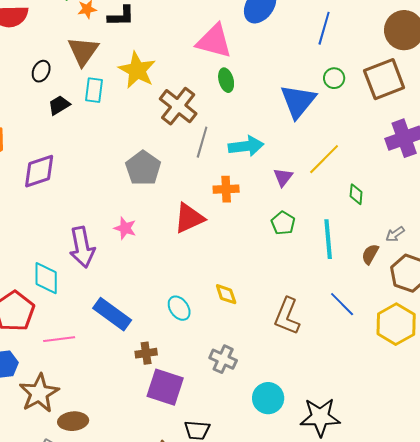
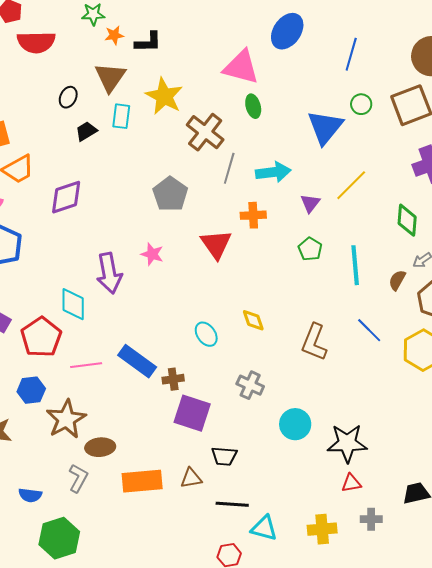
green diamond: (356, 194) -> (407, 220), moved, size x1.5
red triangle: (189, 218) -> (216, 244), turned -40
blue rectangle: (112, 314) -> (137, 361), moved

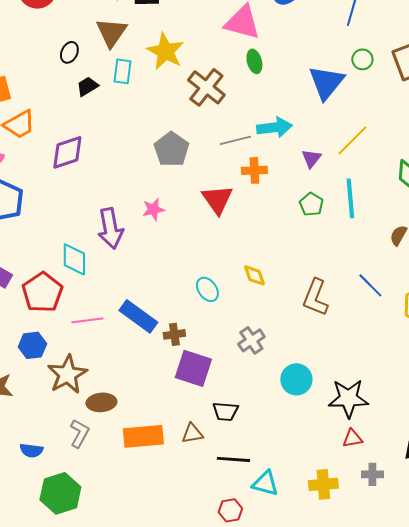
gray line: (229, 168) -> (235, 140), moved, turned 60
pink star: (152, 254) -> (153, 209), turned -30
cyan line: (355, 265) -> (350, 198), moved
gray cross: (250, 385) -> (251, 340), turned 32

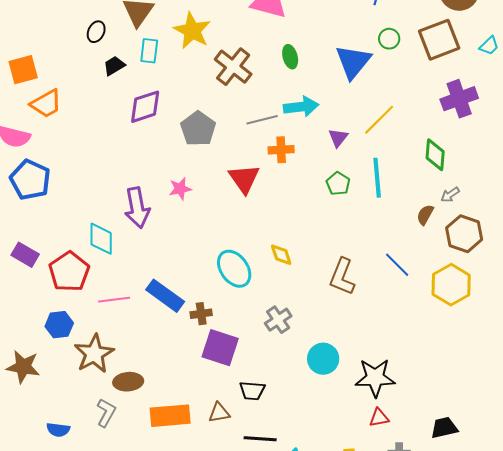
green ellipse: (254, 61) -> (290, 57), moved
purple diamond: (67, 152) -> (145, 107), moved
cyan ellipse: (207, 289) -> (234, 269), size x1.5

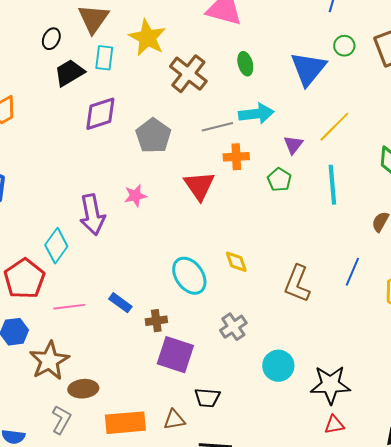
black trapezoid: (114, 66) -> (69, 73), size x1.4
green pentagon: (338, 184) -> (279, 180), moved
cyan diamond: (101, 239) -> (56, 246), turned 36
blue line: (397, 265) -> (352, 272), turned 68
blue rectangle: (165, 296) -> (120, 303), size x0.6

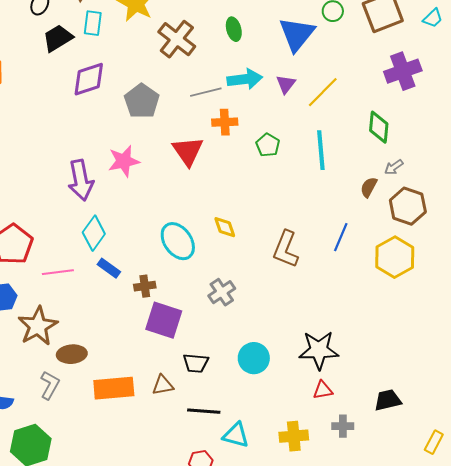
purple triangle: (293, 145) -> (286, 84), moved
pink star: (135, 196) -> (124, 161), size x1.4
cyan diamond: (56, 246) -> (94, 233), moved
cyan circle: (278, 366) -> (254, 358), moved

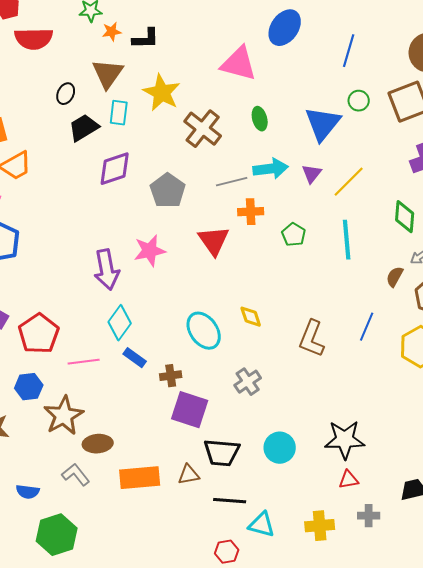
black trapezoid: (196, 363) -> (222, 453), size x1.4
gray L-shape: (50, 385) -> (76, 475), turned -68

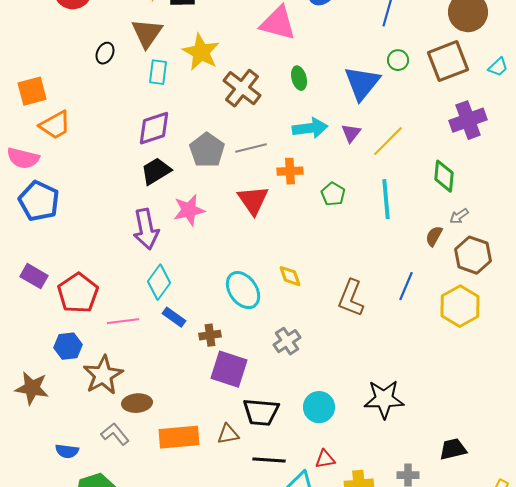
black trapezoid: (84, 128) -> (156, 171), moved
gray line: (232, 182) -> (251, 148), moved
red triangle: (349, 480) -> (325, 459), moved

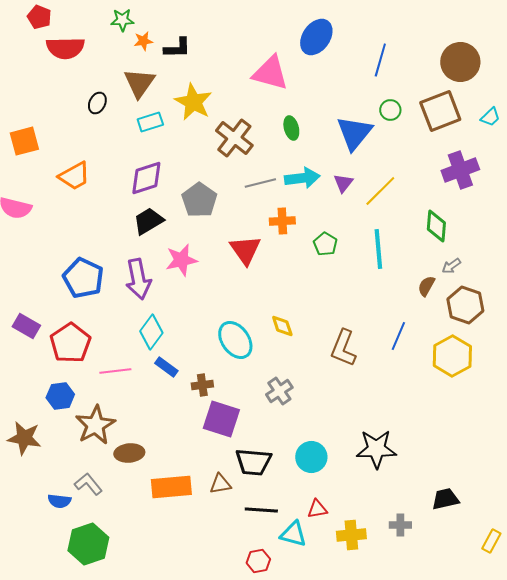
cyan rectangle: (158, 72) -> (150, 122), turned 65
orange trapezoid: (55, 125) -> (74, 176), moved
gray line: (251, 148) -> (260, 183), moved
blue pentagon: (39, 201) -> (83, 278), moved
gray L-shape: (115, 434) -> (88, 484), moved

